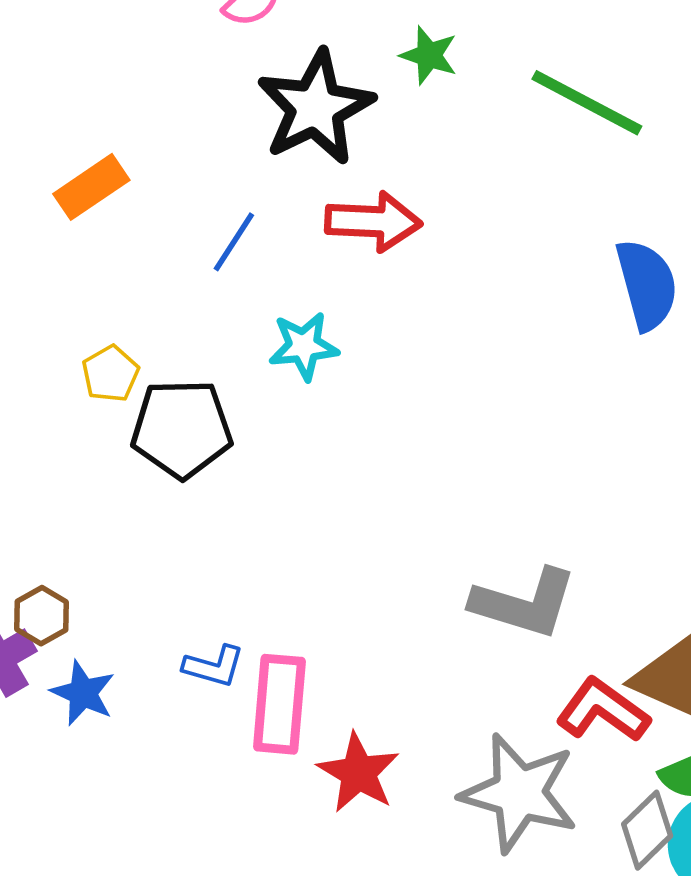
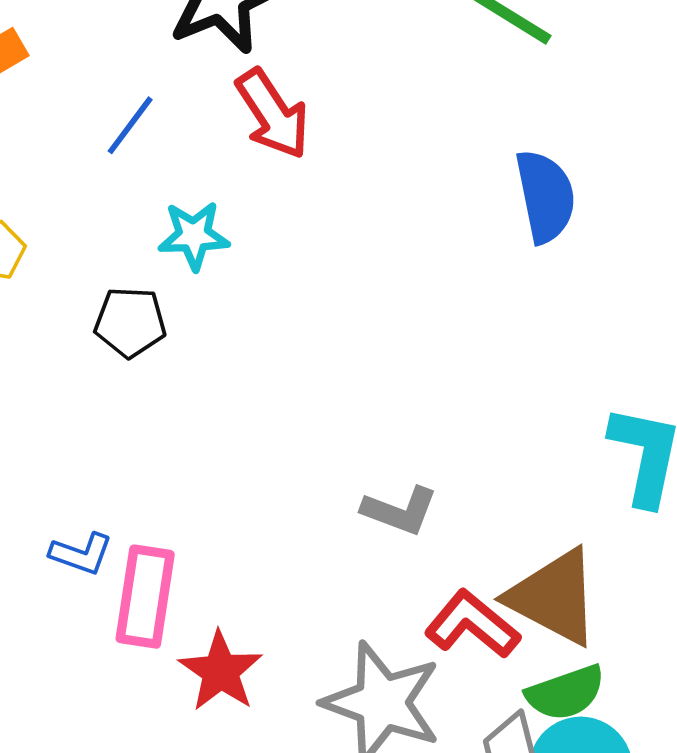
red arrow: (373, 222) -> (273, 114), turned 50
black pentagon: (182, 429) -> (130, 322), moved, size x0.7
gray L-shape: (524, 603) -> (400, 511), size x0.7

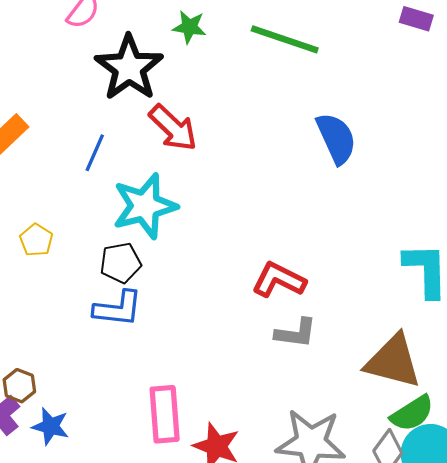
cyan star: (194, 236) -> (145, 206), size x1.6
blue L-shape: (81, 554) -> (118, 309), moved, size x1.4
red L-shape: (472, 624) -> (279, 280), moved

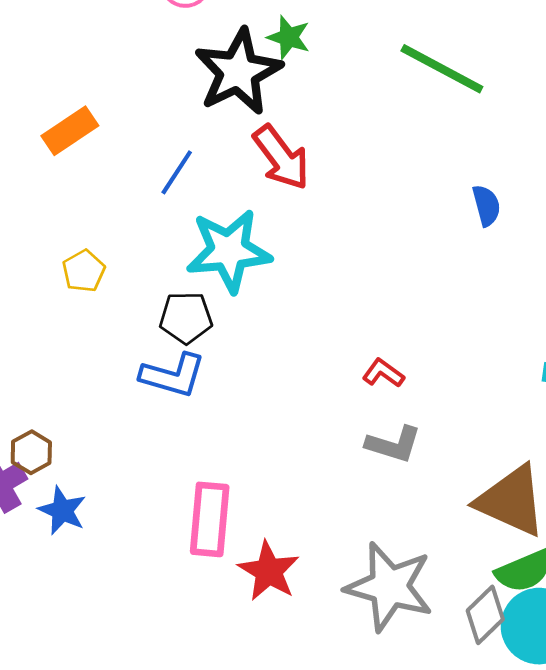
green star: (189, 27) -> (289, 37), moved
blue semicircle: (336, 138) -> (486, 206), size x0.6
red L-shape: (279, 280) -> (383, 373), size x0.6

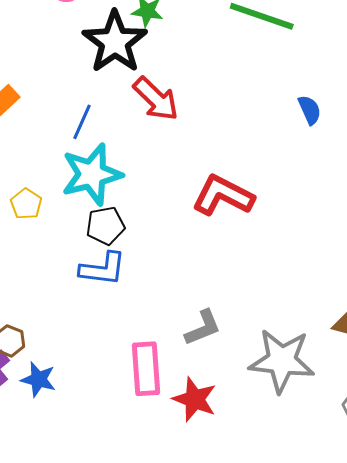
cyan star: (229, 251) -> (92, 174), moved
red L-shape: (383, 373) -> (223, 196), moved, size x2.0
gray L-shape: (394, 444) -> (203, 328), moved, turned -30
gray star: (389, 587) -> (282, 361), moved

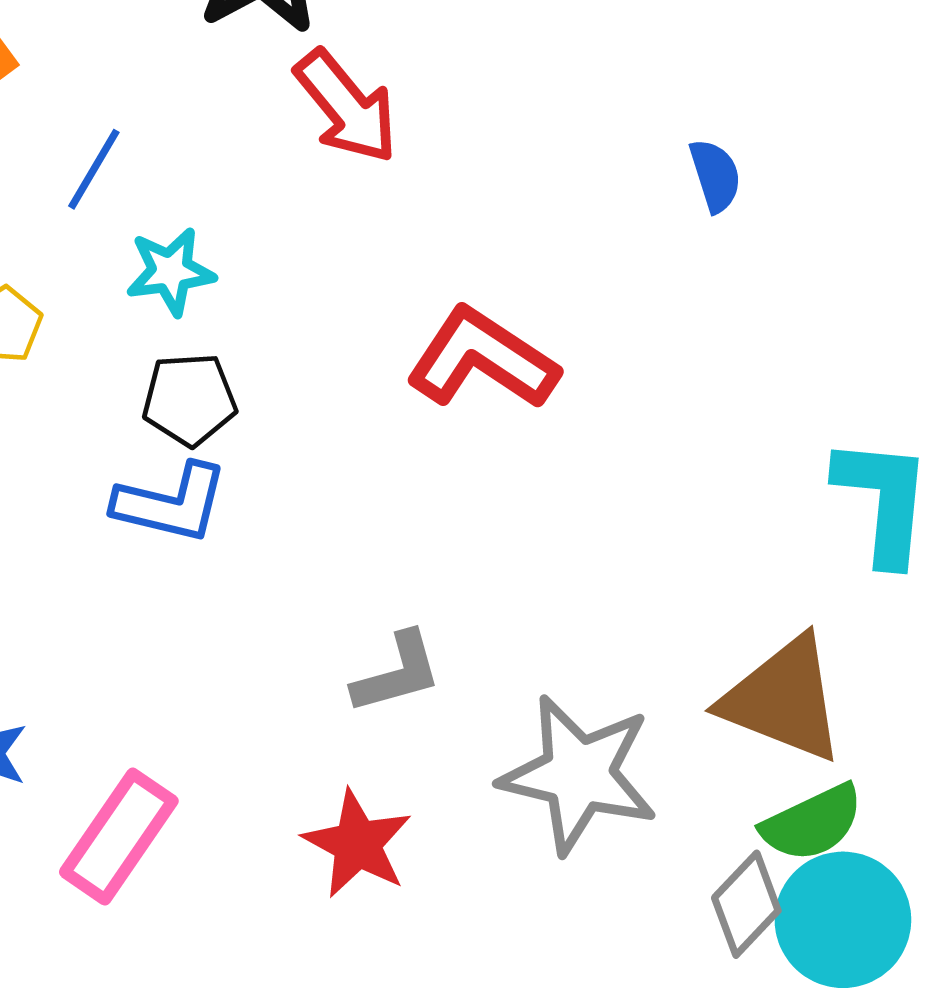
blue line: (82, 122) -> (94, 169), moved
cyan star: (92, 174) -> (170, 271), size x0.6
pink rectangle: (146, 369) -> (119, 837), moved, turned 32

